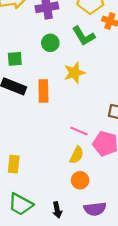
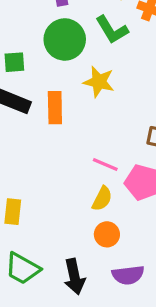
green circle: (50, 43) -> (65, 39), size x1.6
yellow star: (74, 73) -> (99, 82), turned 30
black arrow: (57, 210) -> (74, 277), size x1.5

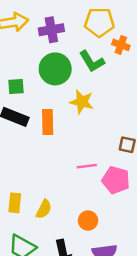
pink line: (105, 165) -> (87, 166), turned -30
yellow semicircle: (102, 199) -> (44, 209), moved

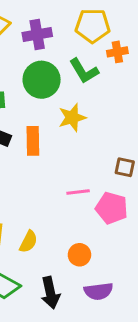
orange cross: (121, 45) -> (117, 52), turned -30
yellow star: (82, 102) -> (72, 118), turned -30

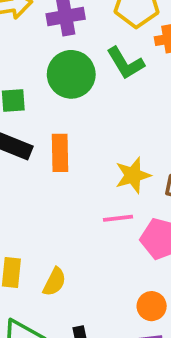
yellow star: (72, 118) -> (133, 175), moved
orange circle: (79, 255) -> (152, 306), moved

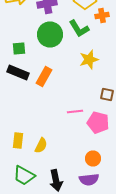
orange rectangle: (60, 153) -> (44, 76), turned 30
yellow star: (133, 175) -> (89, 60), moved

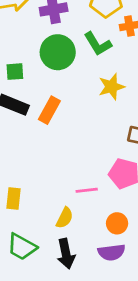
pink line: (75, 112) -> (87, 190), moved
yellow semicircle: (41, 146) -> (65, 218), moved

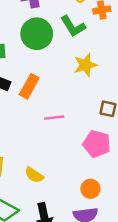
pink line: (87, 190) -> (54, 118), moved
yellow semicircle: (65, 218) -> (34, 175), moved, turned 96

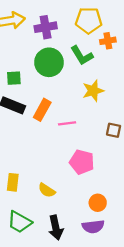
pink line: (54, 118) -> (67, 123), moved
pink pentagon: (97, 144) -> (82, 162), moved

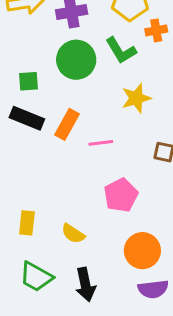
pink pentagon: (82, 162) -> (121, 195), turned 30
orange circle: (98, 203) -> (142, 251), size x1.5
purple semicircle: (93, 227) -> (153, 289), moved

